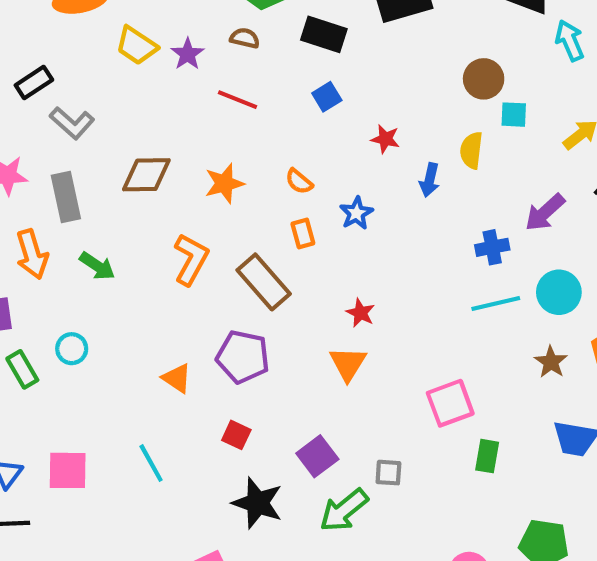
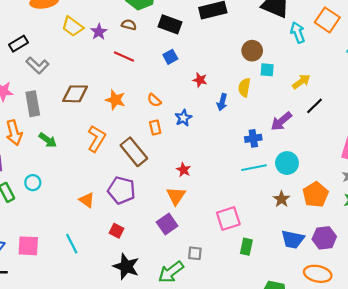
orange star: (224, 183) -> (115, 100), turned 30
purple square: (317, 456) -> (167, 224), moved

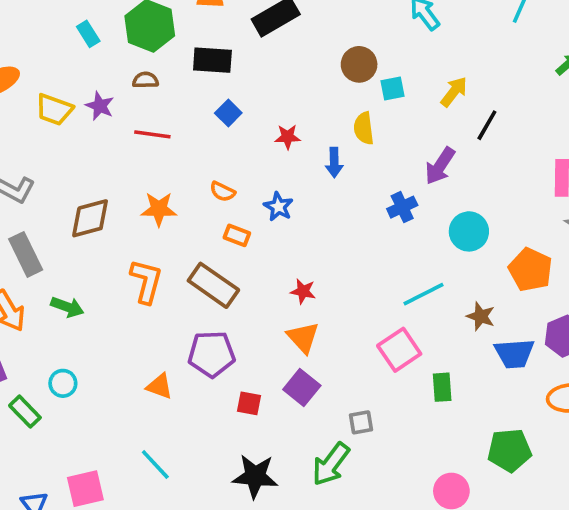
orange rectangle: (155, 127) -> (237, 235), turned -40
cyan line: (254, 168) -> (424, 294), moved
brown star: (281, 199) -> (481, 316), moved
red square: (117, 231) -> (249, 403), moved

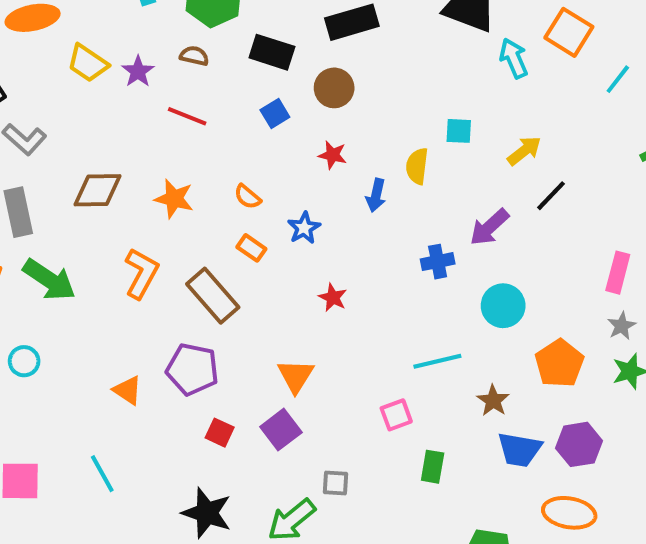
brown circle: (359, 64) -> (334, 88), moved
red star: (303, 291) -> (333, 298), moved
green arrow: (67, 307) -> (49, 280), size x1.5
pink square: (399, 350) -> (396, 415), size x0.7

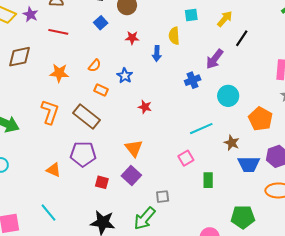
brown diamond: (97, 190) -> (19, 57), moved
orange semicircle: (248, 197) -> (95, 66), turned -80

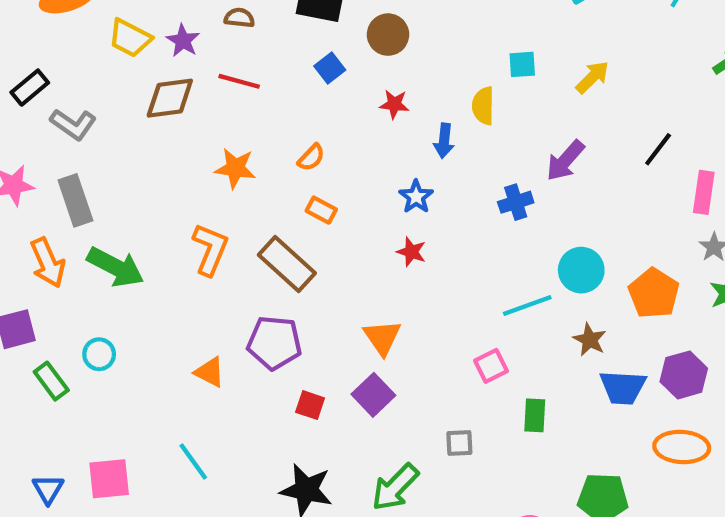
black line: (242, 38) -> (658, 149), moved
brown diamond: (19, 57) -> (170, 98), moved
blue star: (125, 76) -> (416, 197), moved
cyan circle: (228, 96) -> (581, 270), moved
gray square: (163, 197) -> (459, 443), moved

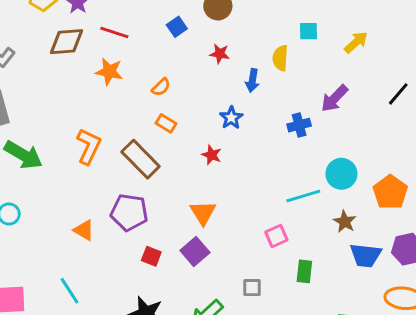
orange star: (235, 168) -> (109, 72), moved
red star: (411, 252) -> (212, 155), moved

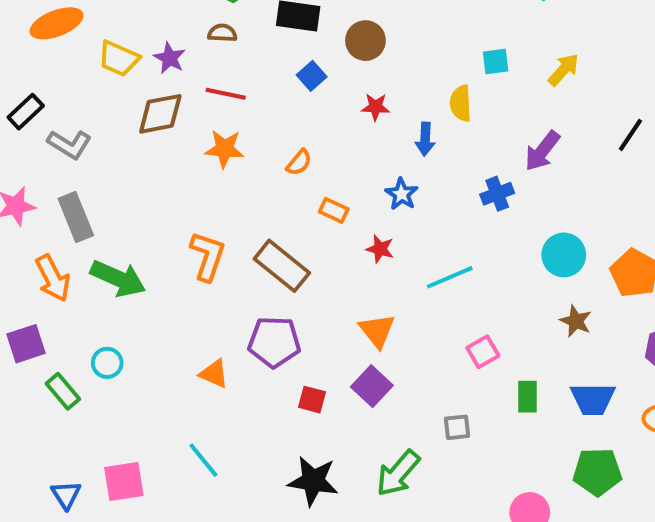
orange rectangle: (166, 123) -> (334, 210), moved
cyan line: (303, 196) -> (450, 277), moved
blue trapezoid: (366, 255) -> (593, 399), moved

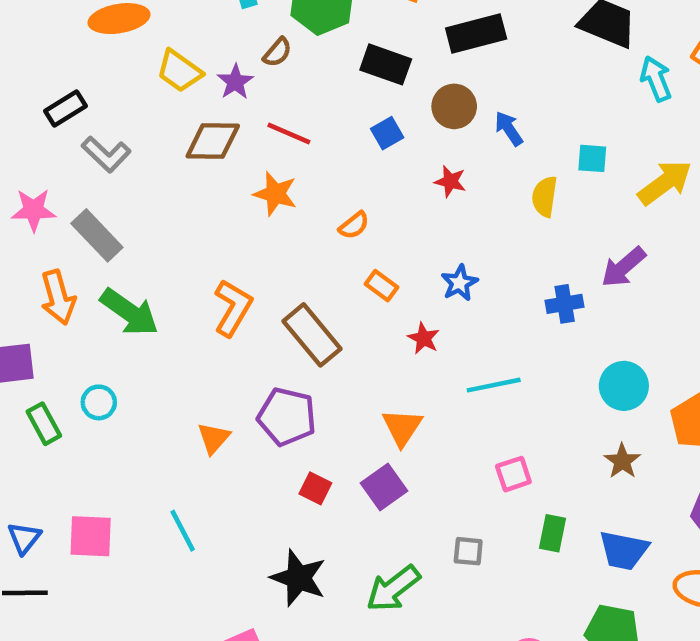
brown semicircle: (222, 33) -> (277, 52), moved, turned 116
yellow arrow: (564, 70) -> (665, 183), size x1.4
blue arrow: (425, 139) -> (509, 129), moved, turned 132
gray rectangle: (76, 217) -> (97, 235), turned -33
orange triangle: (214, 374) -> (214, 438), turned 36

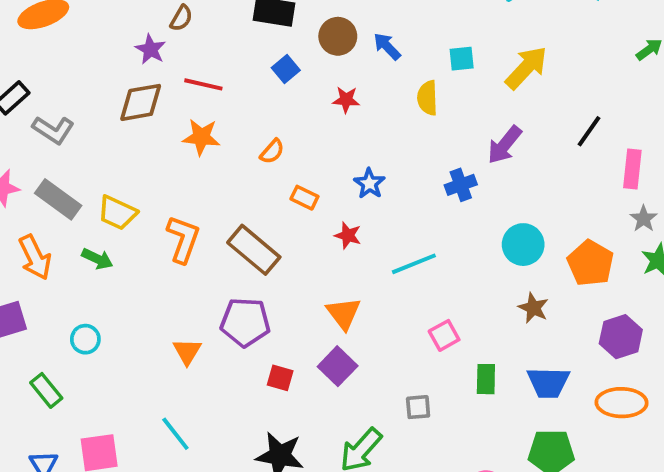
yellow trapezoid: (179, 71) -> (117, 213), moved
green arrow: (129, 312) -> (97, 259), size x0.6
green rectangle: (44, 424) -> (46, 390), moved

